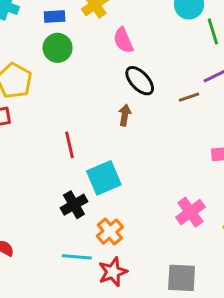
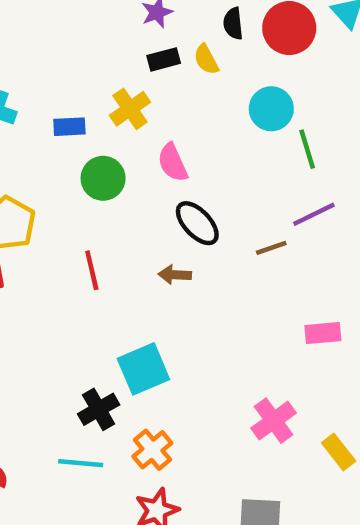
green circle: (58, 48) -> (103, 178), moved
brown arrow: (125, 115) -> (175, 275), turned -96
red line: (70, 145) -> (92, 270), moved
cyan line: (77, 257) -> (81, 463), moved

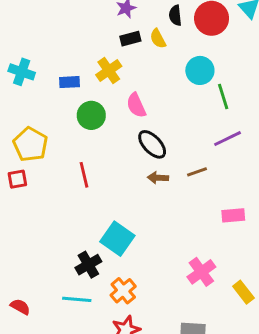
brown line: (271, 248) -> (197, 172), moved
brown arrow: (175, 275) -> (158, 178), moved
cyan square: (143, 369) -> (117, 239), turned -32

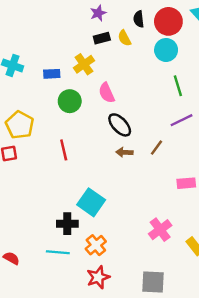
cyan circle: (200, 70) -> (166, 50), moved
brown line: (197, 172) -> (157, 148), turned -35
black cross: (88, 265) -> (67, 224), turned 30

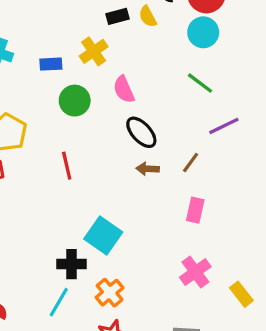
green line: (178, 86) -> (200, 83), moved, turned -36
pink rectangle: (186, 183) -> (195, 210), moved, turned -72
cyan line: (58, 252) -> (59, 302), turned -65

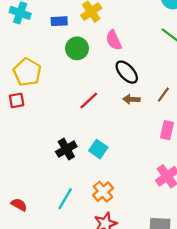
red line: (67, 166) -> (89, 100), moved, turned 60
cyan square: (103, 235) -> (98, 149), size x0.7
black cross: (71, 264) -> (66, 149), moved, turned -30

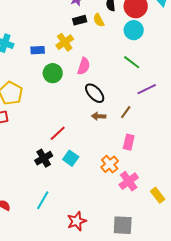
pink semicircle: (114, 40) -> (84, 66), turned -138
red line: (89, 100) -> (58, 133), moved
orange cross: (103, 192) -> (110, 164), moved

